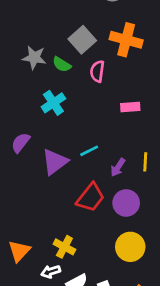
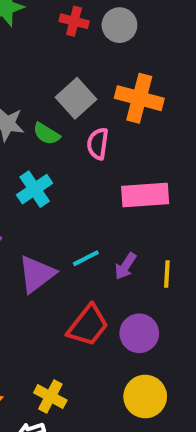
pink rectangle: (130, 107) -> (145, 195), size x1.6
purple arrow: (118, 167) -> (125, 266), moved

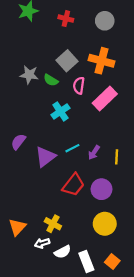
gray circle: (119, 25) -> (105, 21), moved
cyan cross: (35, 189) -> (60, 111), moved
pink rectangle: (145, 195) -> (105, 98), moved, turned -40

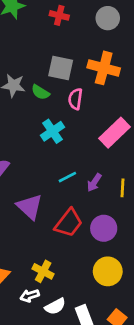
gray square: (67, 61) -> (61, 68), turned -36
pink rectangle: (105, 98) -> (114, 133), moved
purple triangle: (45, 157) -> (30, 207), moved, turned -40

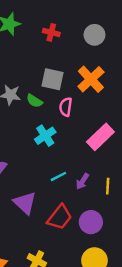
orange cross: (104, 68) -> (91, 79), turned 32

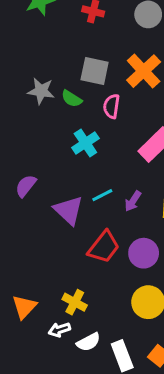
purple triangle: (25, 203) -> (69, 210), moved

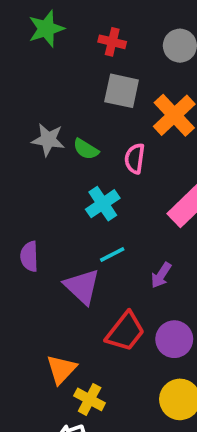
gray square: (95, 71) -> (122, 91), moved
purple semicircle: (26, 186) -> (29, 256), turned -40
cyan line: (102, 195) -> (112, 255), moved
orange triangle: (24, 307) -> (61, 369), moved

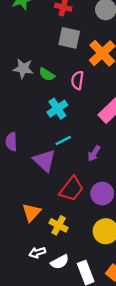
yellow cross: (90, 399) -> (59, 225), moved

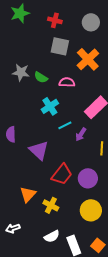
pink semicircle: (77, 80) -> (67, 82), turned 84
cyan line: (63, 140) -> (65, 125), moved
purple arrow: (94, 153) -> (81, 134), moved
white arrow: (37, 252) -> (13, 228), moved

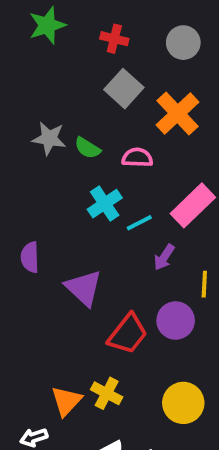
gray square: (60, 46) -> (124, 89), turned 30
cyan line: (65, 125) -> (139, 223), moved
purple circle: (88, 178) -> (176, 320), moved
orange triangle: (28, 194) -> (66, 401), moved

